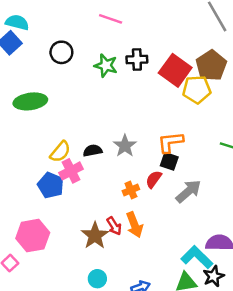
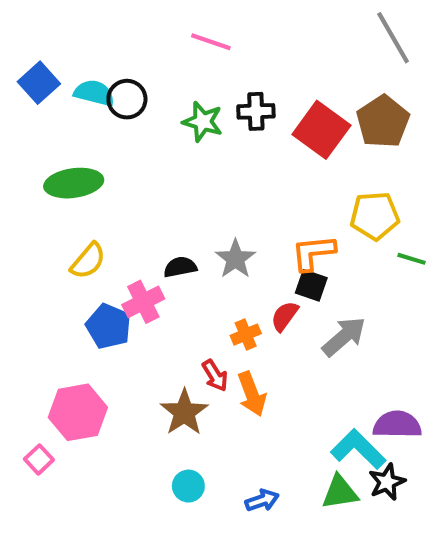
cyan semicircle: (17, 22) -> (94, 93), moved
yellow pentagon: (197, 89) -> (375, 216), moved
yellow semicircle: (60, 152) -> (88, 261), moved
red arrow: (114, 226) -> (215, 375), moved

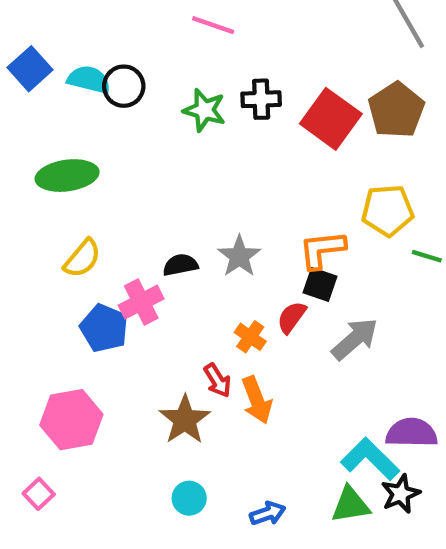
orange cross: (246, 335) -> (250, 337), turned -32
pink square: (39, 459) -> (39, 494), moved

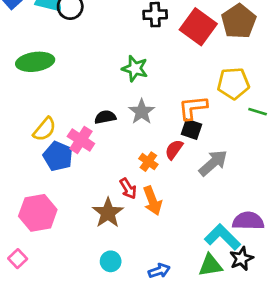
green star: (204, 110) -> (135, 69), moved
yellow semicircle: (82, 258) -> (45, 129), moved
pink cross: (141, 302) -> (81, 140), turned -30

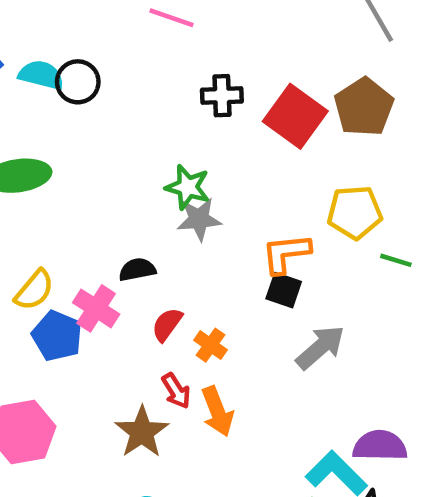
gray star: (142, 112) -> (199, 219), moved, turned 30
red semicircle: (174, 149) -> (167, 324), moved

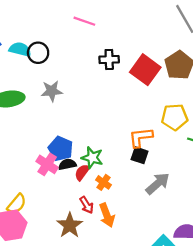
green star: (188, 187) -> (92, 158), moved
gray star: (199, 219) -> (52, 91), moved
black semicircle: (137, 270) -> (67, 164), moved
yellow semicircle: (34, 290) -> (17, 204), moved
blue pentagon: (57, 336) -> (61, 149), moved

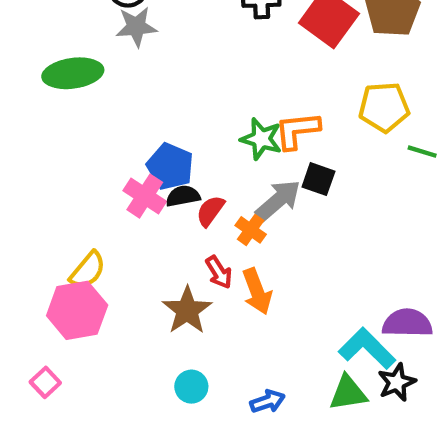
gray star: (52, 91) -> (136, 27), moved
orange L-shape: (141, 137) -> (297, 130), moved
green star: (92, 158) -> (261, 139), moved
gray arrow: (158, 184) -> (278, 200), moved

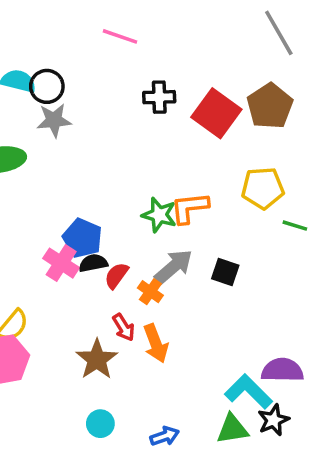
black square: (318, 179) -> (225, 272), moved

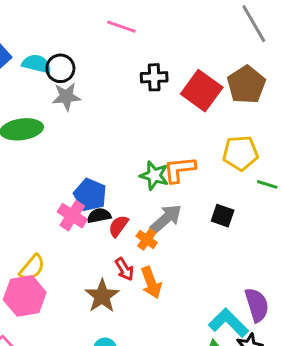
black square: (225, 272) -> (223, 216), moved
purple semicircle: (282, 370) -> (257, 305), turned 72

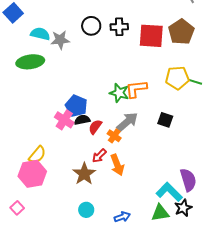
cyan semicircle: (37, 64) -> (40, 34), moved
black circle: (60, 68) -> (91, 26), moved
red square: (202, 91) -> (151, 36), turned -32
green line: (267, 184) -> (195, 82), moved
red arrow: (124, 269) -> (99, 156), turned 77

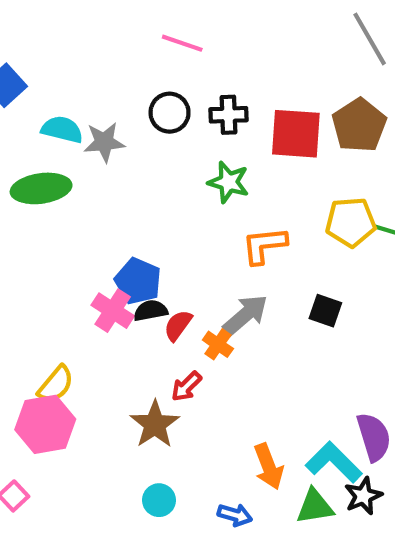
green star: (119, 93) -> (229, 182), moved
orange arrow: (117, 165) -> (269, 466), moved
blue arrow: (122, 217) -> (235, 515), turned 35

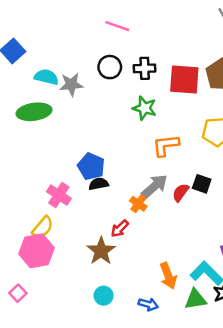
pink cross: (113, 311) -> (59, 195), moved
red semicircle: (178, 325) -> (181, 193), moved

